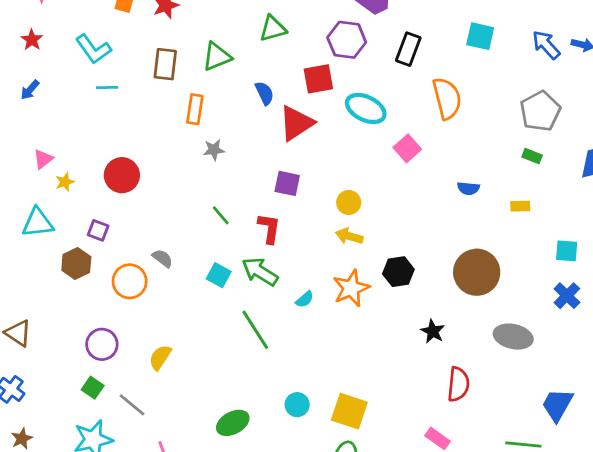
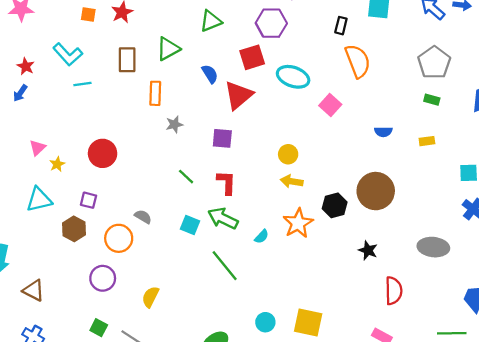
red star: (32, 40) -> (26, 66), moved
black rectangle: (408, 49) -> (341, 26), moved, size x0.7
purple square: (287, 183) -> (222, 138), moved
brown circle: (477, 272) -> (376, 191), moved
purple circle: (102, 344) -> (103, 278), moved

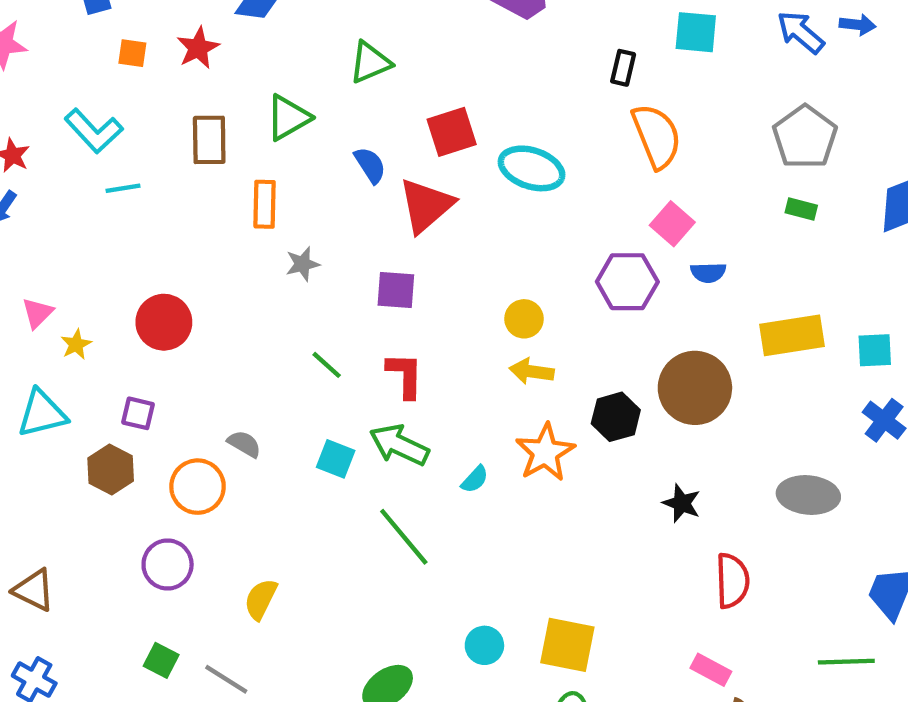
purple hexagon: (271, 23) -> (627, 282), moved
pink square: (330, 105) -> (672, 224), moved
yellow rectangle: (427, 141) -> (792, 335), moved, size x2.0

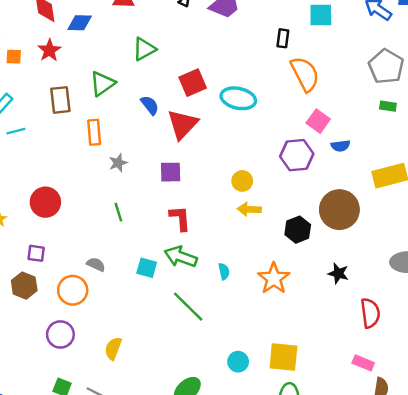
green line: (327, 365) -> (118, 212), moved, turned 36
orange star: (545, 452) -> (274, 278), moved
cyan semicircle: (475, 479) -> (224, 271), turned -49

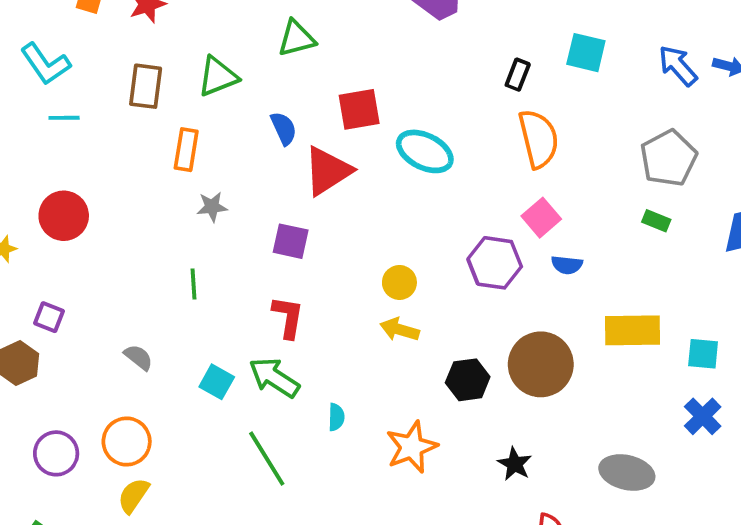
red circle: (45, 202) -> (64, 216), moved
orange circle: (73, 290) -> (127, 441), moved

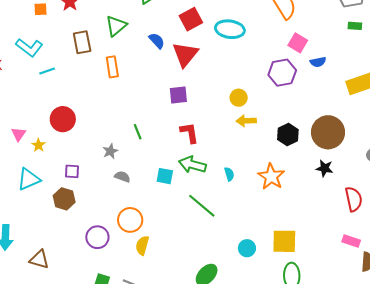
gray star: (212, 207) -> (110, 151), moved
brown circle: (541, 364) -> (328, 132), moved

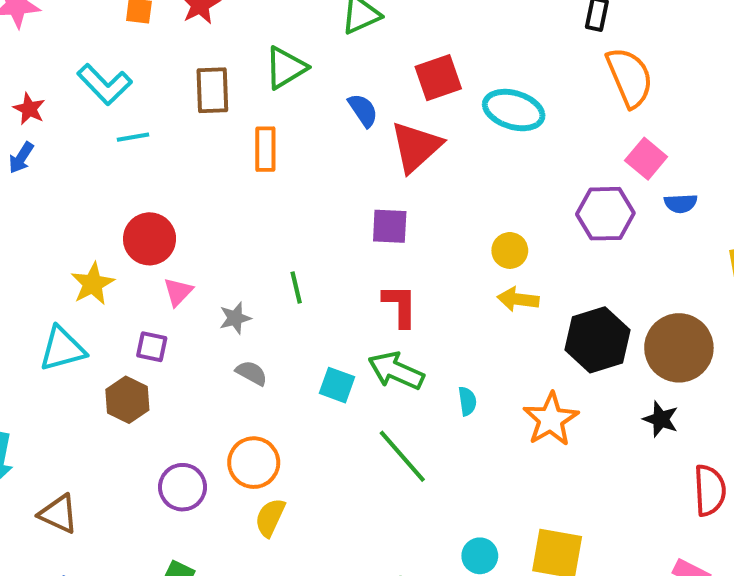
pink triangle: (19, 134) -> (178, 292), moved
black hexagon: (288, 135) -> (597, 340), size x1.4
yellow star: (39, 145) -> (93, 284), size x1.5

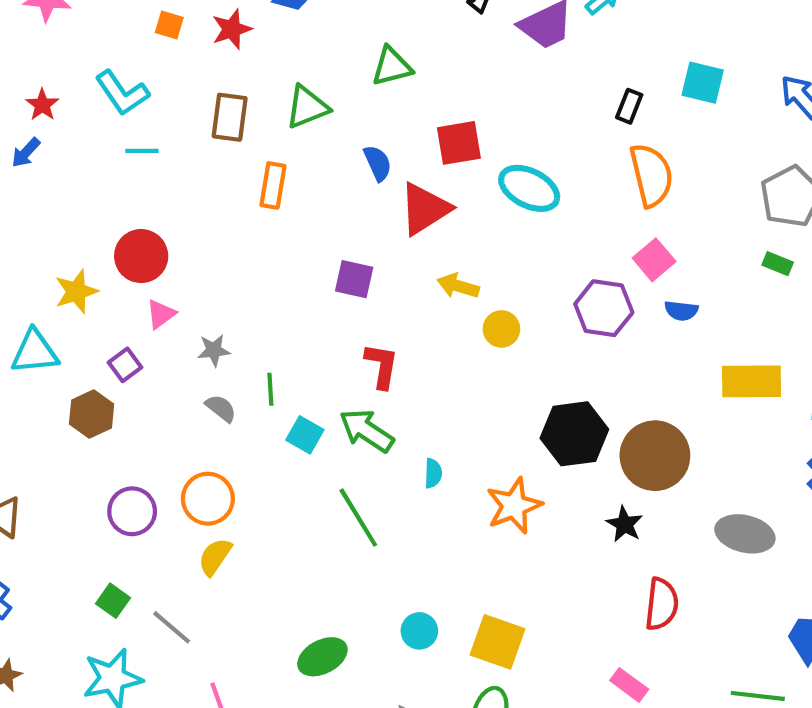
purple square: (390, 226) -> (354, 279), moved
green line: (296, 287) -> (270, 389), moved
yellow arrow: (518, 299) -> (458, 286), moved
purple square: (152, 347) -> (125, 365), turned 32

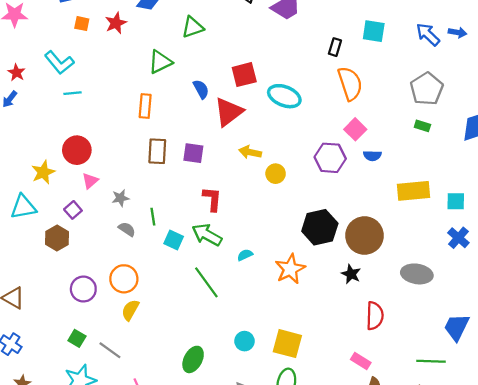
green triangle: (392, 66) -> (193, 27), moved
brown rectangle: (230, 117) -> (157, 151), moved
cyan semicircle: (433, 473) -> (245, 255), turned -112
green ellipse: (322, 657) -> (193, 359), turned -30

